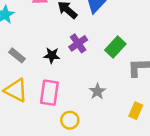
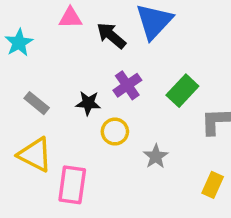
pink rectangle: (49, 93) -> (72, 185), moved
yellow circle: (70, 120) -> (115, 132), moved

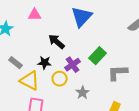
black arrow: (111, 36) -> (57, 42), moved
purple cross: (127, 85) -> (73, 65), moved
yellow triangle: (35, 155) -> (30, 81), moved

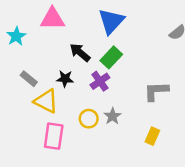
pink triangle: (35, 15) -> (52, 19), size x1.5
green rectangle: (98, 56) -> (111, 57), moved
yellow circle: (60, 79) -> (89, 119), moved

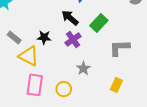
black arrow: (80, 52) -> (70, 18), moved
green rectangle: (111, 57) -> (99, 23), moved
yellow circle: (89, 119) -> (64, 89), moved

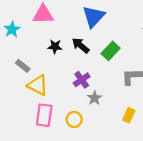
black star: (44, 37) -> (55, 47), moved
purple cross: (73, 40) -> (82, 80), moved

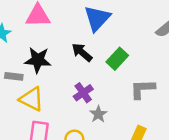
black star: (55, 47) -> (38, 60), moved, size x1.5
gray rectangle: (23, 66) -> (14, 76), turned -32

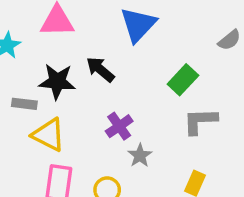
black arrow: (82, 52) -> (100, 69), moved
green rectangle: (117, 59) -> (183, 80), moved

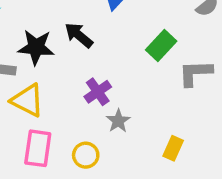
gray L-shape: (200, 121) -> (195, 73), moved

